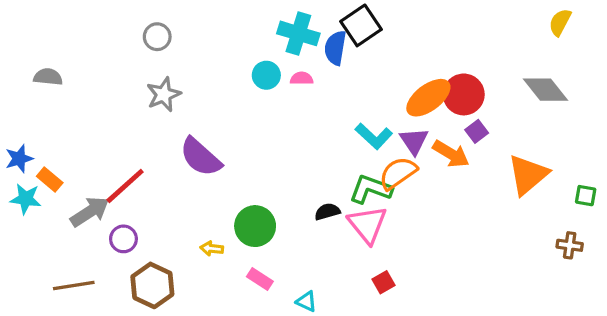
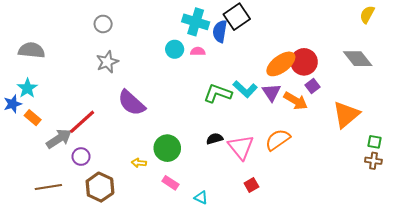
gray semicircle: (48, 77) -> (32, 50), size x1.4
orange semicircle: (398, 173) -> (278, 140), moved
green L-shape: (371, 189) -> (218, 93), moved
green square: (586, 196) -> (375, 142), moved
cyan star: (26, 199) -> (27, 88), moved, turned 30

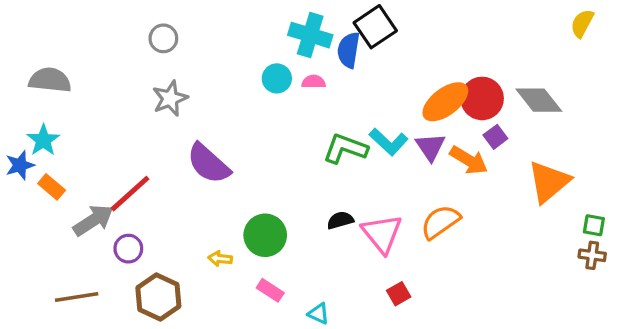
gray diamond: (358, 59) -> (539, 100), moved

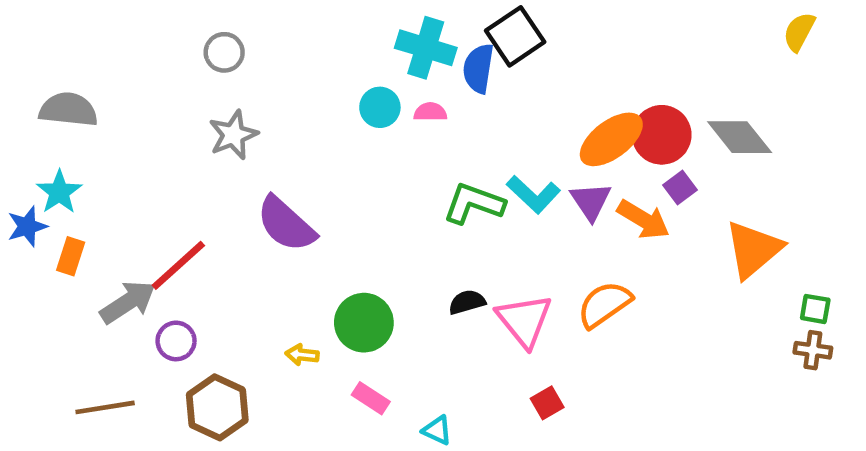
orange rectangle: (52, 187) -> (71, 256), turned 68

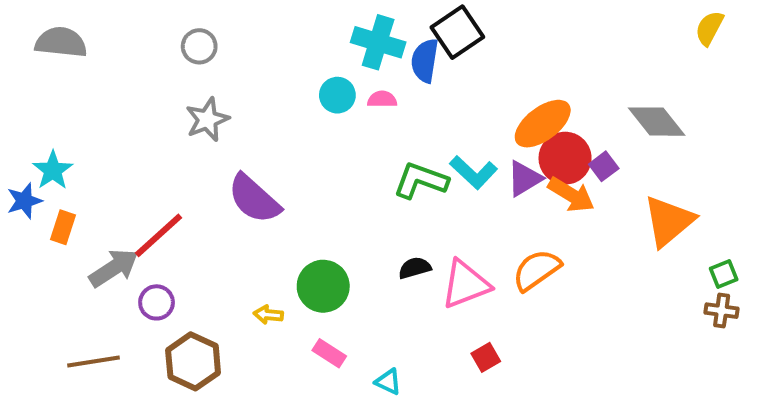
gray semicircle: (68, 110) -> (61, 42), moved
red circle: (662, 135) -> (565, 158), moved
purple triangle: (591, 201) -> (524, 178), turned 33
green square: (815, 309) -> (724, 274), turned -32
pink triangle: (524, 320) -> (465, 284), turned 48

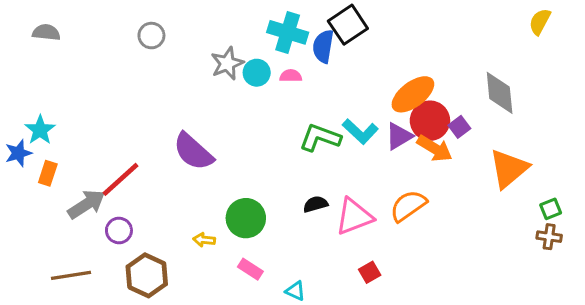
gray semicircle: (61, 42) -> (46, 32), size x0.7
gray star: (207, 120) -> (227, 63), moved
gray diamond: (657, 122) -> (500, 93), turned 33

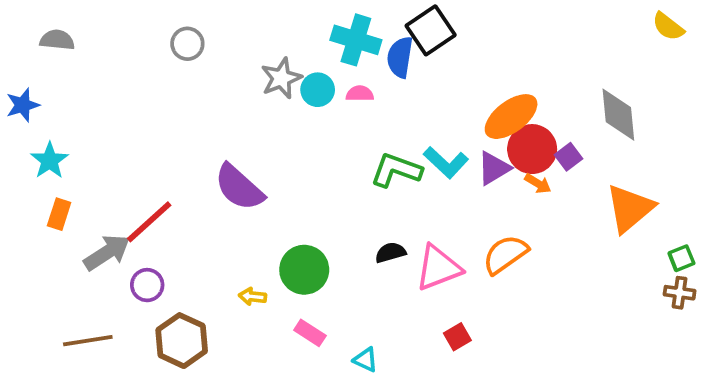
yellow semicircle: (540, 22) -> (668, 27), turned -80
orange arrow: (435, 148) -> (538, 184), size x0.6
blue star: (18, 153) -> (23, 105), moved

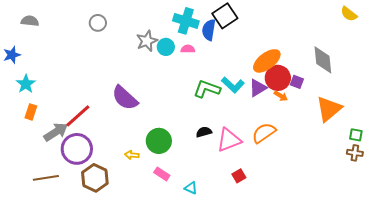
purple square: (568, 157) -> (297, 82), turned -32
green square: (681, 258) -> (356, 135), turned 32
purple circle: (147, 285) -> (77, 149), size x1.8

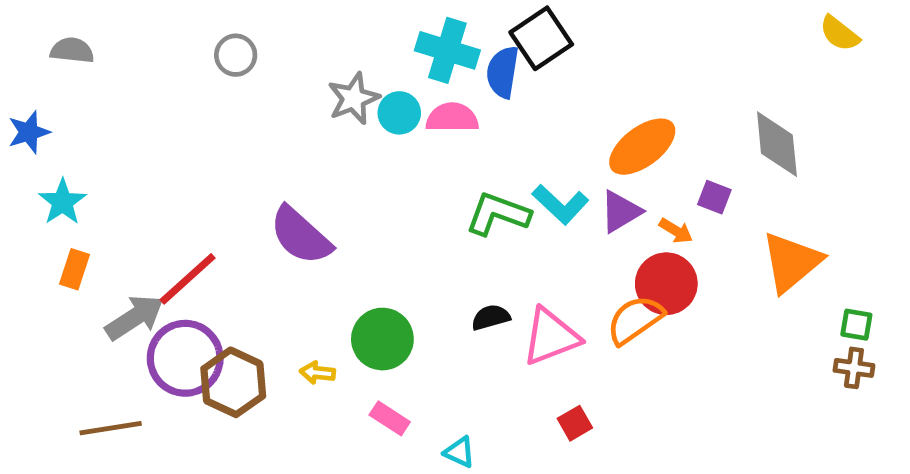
pink semicircle: (188, 49) -> (452, 118), size x1.5
red circle: (278, 78) -> (666, 284), moved
brown hexagon: (95, 178) -> (233, 382), moved

